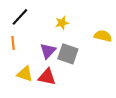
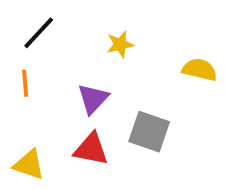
gray square: (68, 54) -> (149, 132), moved
yellow triangle: (25, 74) -> (29, 165), moved

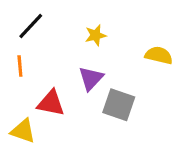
purple triangle: (93, 99) -> (91, 78), moved
red triangle: (91, 149) -> (51, 103), moved

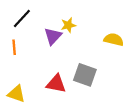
purple triangle: (91, 78) -> (53, 36), moved
red triangle: (51, 103) -> (56, 84), moved

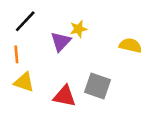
yellow triangle: (16, 94) -> (24, 82), moved

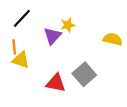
yellow triangle: (24, 82) -> (21, 60), moved
gray square: (97, 86) -> (84, 74), turned 30

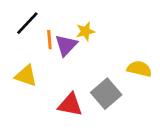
yellow semicircle: (113, 39) -> (139, 69), moved
orange line: (14, 47) -> (49, 40), moved

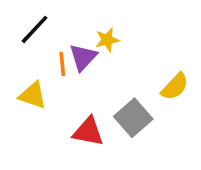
orange line: (49, 40) -> (62, 64), moved
yellow semicircle: (139, 69) -> (175, 87), turned 120

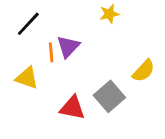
yellow star: (107, 40) -> (109, 14), moved

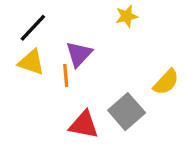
orange line: (51, 52) -> (66, 75), moved
yellow triangle: (27, 78) -> (31, 62), moved

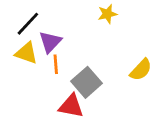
purple triangle: (79, 54) -> (50, 42), moved
gray square: (127, 112) -> (86, 82), moved

